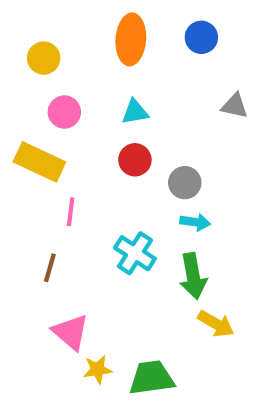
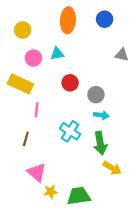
cyan triangle: (135, 112) -> (57, 54), moved

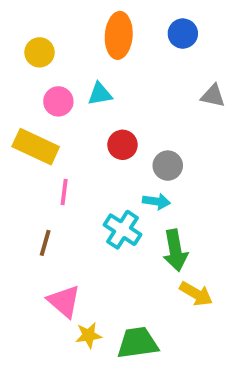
cyan arrow: (101, 115) -> (156, 201), moved

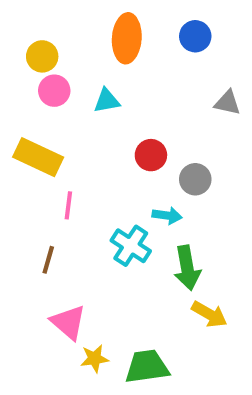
pink circle: (58, 101) -> (54, 91), moved
red circle: (122, 145) -> (151, 155), moved
gray circle: (168, 166) -> (195, 179), moved

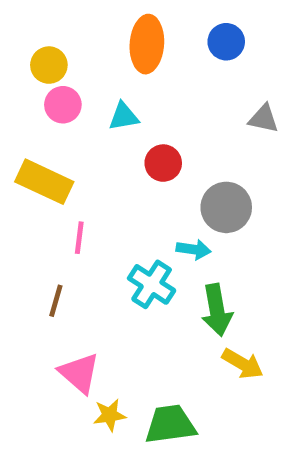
red circle: (151, 155) -> (163, 163), moved
gray circle: (195, 179) -> (226, 207), size x1.4

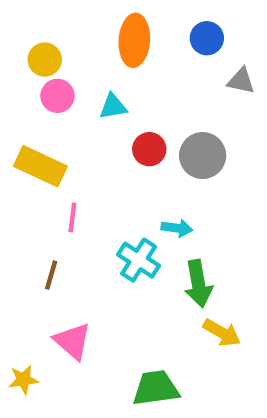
gray triangle: (264, 119) -> (241, 81), moved
gray circle: (226, 207) -> (203, 156), moved
yellow star: (110, 415) -> (23, 380), moved

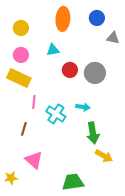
pink circle: (58, 96) -> (21, 55), moved
cyan cross: (139, 260) -> (56, 114), moved

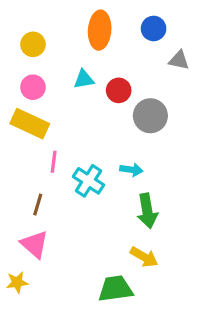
red circle: (70, 70) -> (119, 90), moved
yellow arrow: (104, 156) -> (144, 257), moved
pink triangle: (34, 160) -> (35, 244), moved

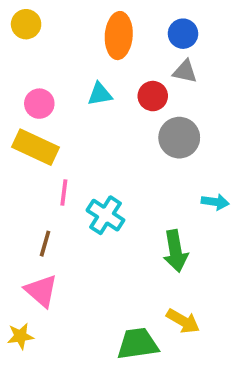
yellow circle: (33, 44) -> (26, 24), moved
gray triangle: (179, 60) -> (185, 71), moved
red circle: (119, 90) -> (153, 96), moved
cyan arrow: (131, 170) -> (215, 202), moved
yellow arrow: (144, 257) -> (183, 321), moved

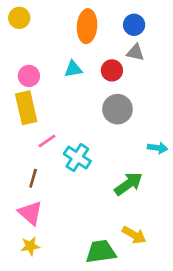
gray circle: (179, 138) -> (117, 109), moved
yellow rectangle: (36, 147) -> (26, 108), turned 52
pink line: (64, 192) -> (47, 141), turned 48
green arrow: (175, 251) -> (129, 184), turned -116
yellow star: (20, 336) -> (30, 246), moved

